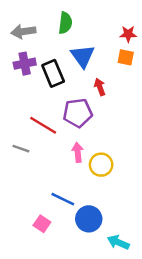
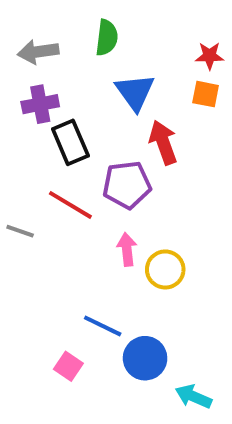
black rectangle: (53, 73) -> (70, 142), moved
red arrow: (100, 87) -> (163, 142), size x1.5
gray line: (21, 149) -> (20, 231), moved

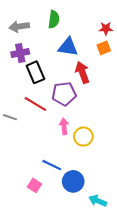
blue triangle: (135, 92) -> (68, 47), turned -45
orange square: (206, 94) -> (104, 48), turned -32

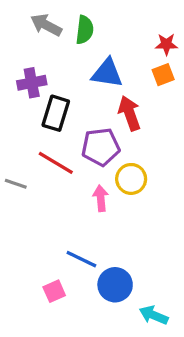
gray arrow: (19, 26) -> (46, 25), moved, turned 36
black rectangle: (35, 72) -> (56, 113), turned 40
yellow circle: (83, 137) -> (131, 179), moved
pink square: (34, 185) -> (54, 291), turned 32

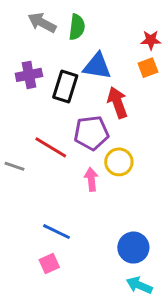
black rectangle: (56, 113) -> (65, 87), moved
blue line: (81, 259) -> (57, 232), moved
blue circle: (115, 285) -> (133, 248), moved

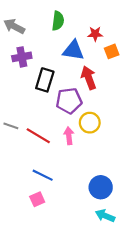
gray arrow: (42, 23) -> (14, 26), moved
red star: (151, 40) -> (95, 34), moved
black rectangle: (65, 87) -> (45, 80), moved
red line: (51, 147) -> (38, 136), moved

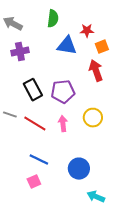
red arrow: (89, 78) -> (96, 71), moved
black rectangle: (45, 80) -> (33, 90), moved, turned -45
yellow circle: (90, 123) -> (93, 118), moved
blue circle: (101, 187) -> (79, 169), moved

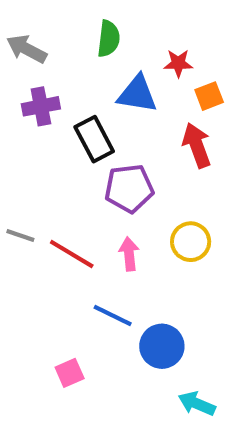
black rectangle: (33, 90) -> (94, 139), moved
blue line: (39, 160) -> (113, 315), moved

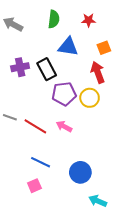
red star: (178, 63) -> (89, 20), moved
purple cross: (41, 106) -> (20, 67), moved
yellow circle: (191, 242) -> (90, 98), moved
pink arrow: (129, 254) -> (64, 126), turned -56
blue line: (113, 315) -> (41, 162), moved

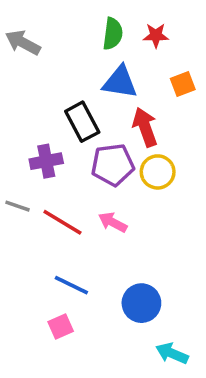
green semicircle: (54, 19) -> (113, 34), moved
purple cross: (20, 67) -> (46, 161), moved
red arrow: (98, 72) -> (145, 127), moved

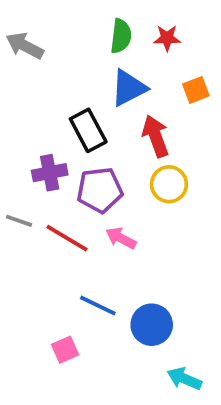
blue triangle: (120, 82) -> (129, 88), turned -36
purple pentagon: (113, 165) -> (100, 190), moved
blue line: (71, 285) -> (98, 305), moved

